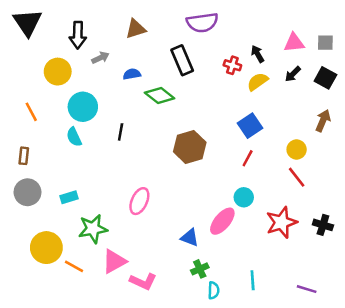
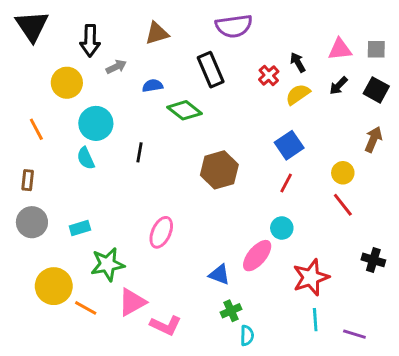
red cross: (232, 65) -> (269, 75), turned 30
red star: (281, 222) -> (311, 277), moved
cyan line: (253, 280) -> (315, 320), moved

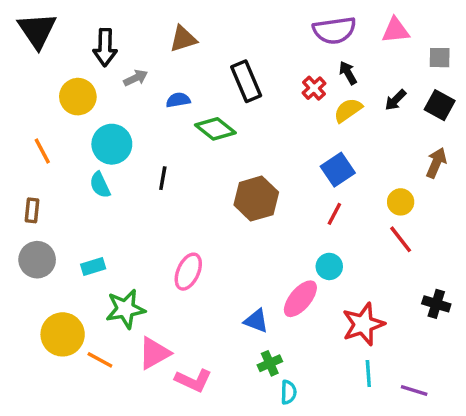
purple semicircle: (234, 26) -> (334, 30), moved
pink triangle: (340, 49) -> (396, 30), moved

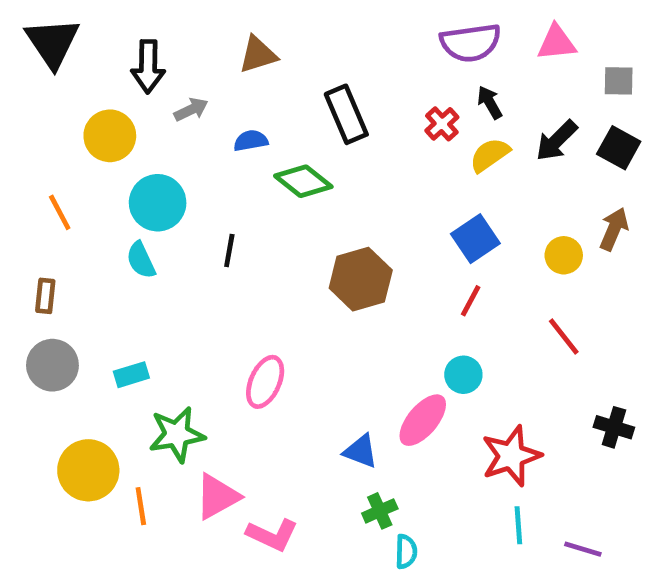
black arrow: (396, 100) -> (557, 141), size x1.4
yellow circle: (401, 202) -> (564, 255), moved
orange line: (100, 360) -> (141, 506), turned 52

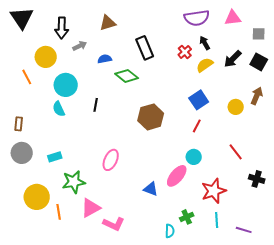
orange line: (60, 212) -> (27, 77), moved
red line: (564, 337) -> (236, 152), moved
green cross: (380, 511) -> (187, 217), moved

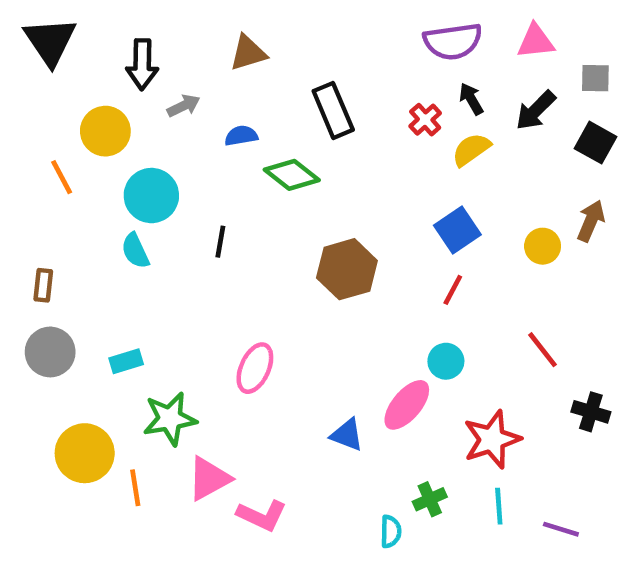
black arrow: (233, 59) -> (536, 110), moved

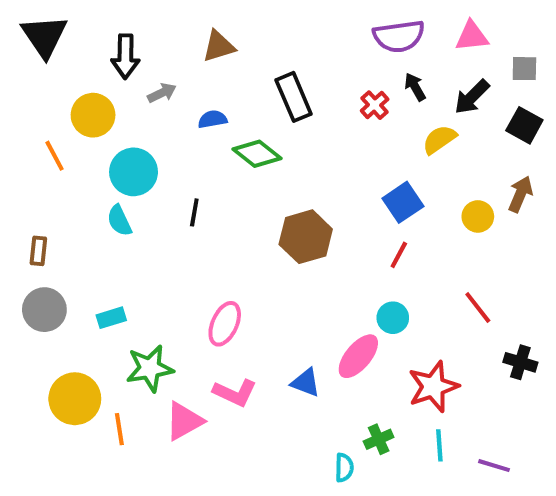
yellow semicircle: (471, 150) -> (439, 139), moved
pink L-shape: (262, 515) -> (235, 393), moved

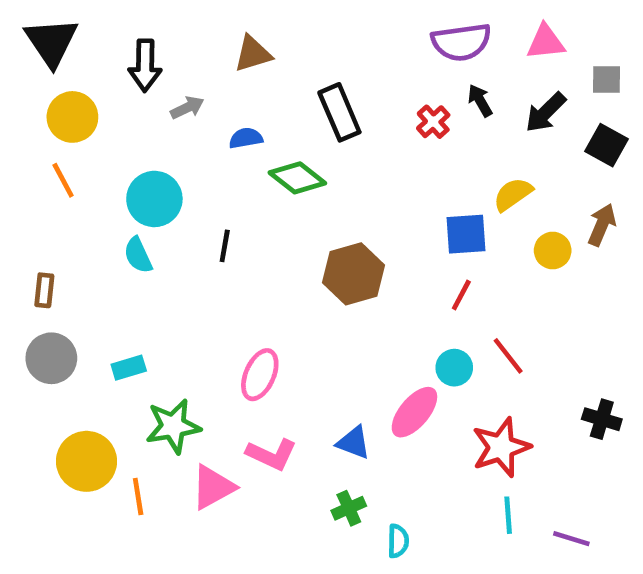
yellow circle: (93, 115) -> (72, 117), moved
yellow semicircle: (439, 139) -> (513, 194), moved
blue square: (403, 202) -> (466, 234), turned 30
red line: (478, 308) -> (508, 356), moved
green cross: (379, 439) -> (349, 508), moved

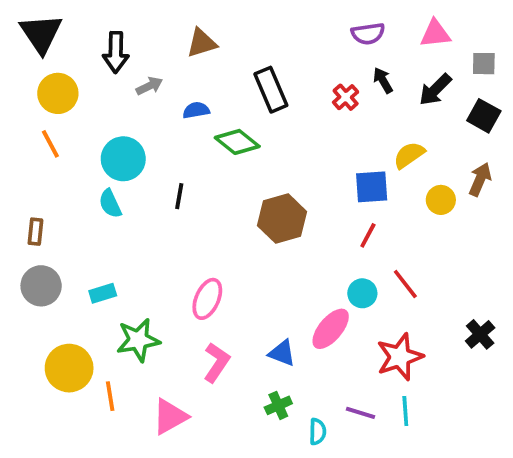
purple semicircle: (461, 42) -> (368, 34), size x0.7
black cross: (602, 419) -> (480, 334), turned 32
pink L-shape: (272, 454) -> (217, 362), turned -81
pink triangle: (213, 487) -> (170, 417), moved
purple line: (571, 539) -> (361, 413), moved

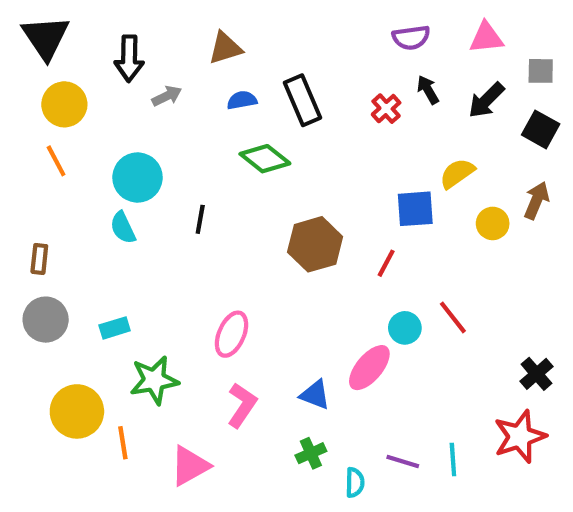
blue semicircle: (196, 110) -> (242, 100), moved
red line: (368, 235) -> (386, 263), moved
red star: (400, 357) -> (520, 437), moved

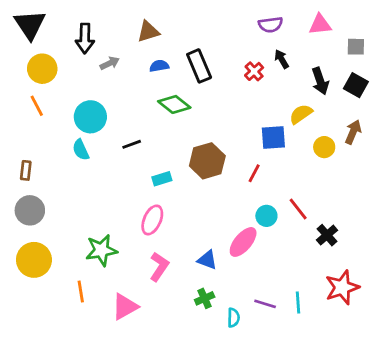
black arrow: (486, 100) -> (320, 81), moved, turned -64
black line: (200, 219) -> (132, 144), turned 60
cyan rectangle: (115, 328) -> (162, 179), moved
black cross: (536, 374) -> (327, 235), moved
yellow circle: (77, 411) -> (34, 260), moved

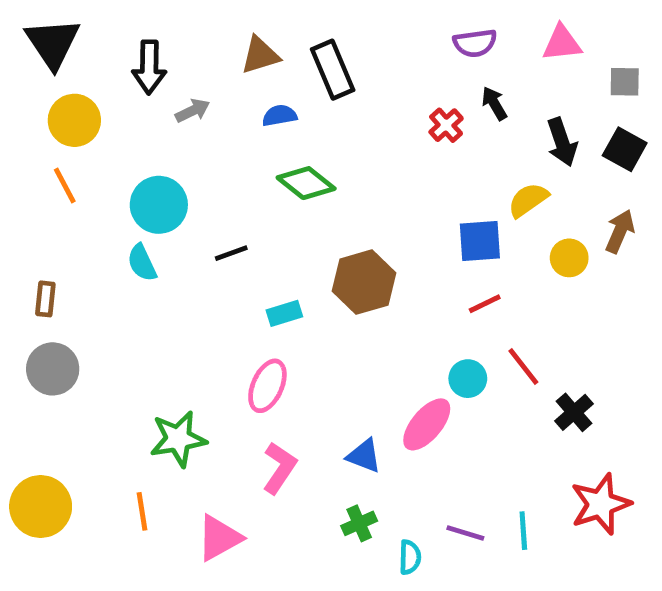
black rectangle: (199, 66) -> (333, 70), moved
red line: (254, 173) -> (485, 304), moved, turned 36
yellow circle: (34, 260) -> (41, 506), moved

